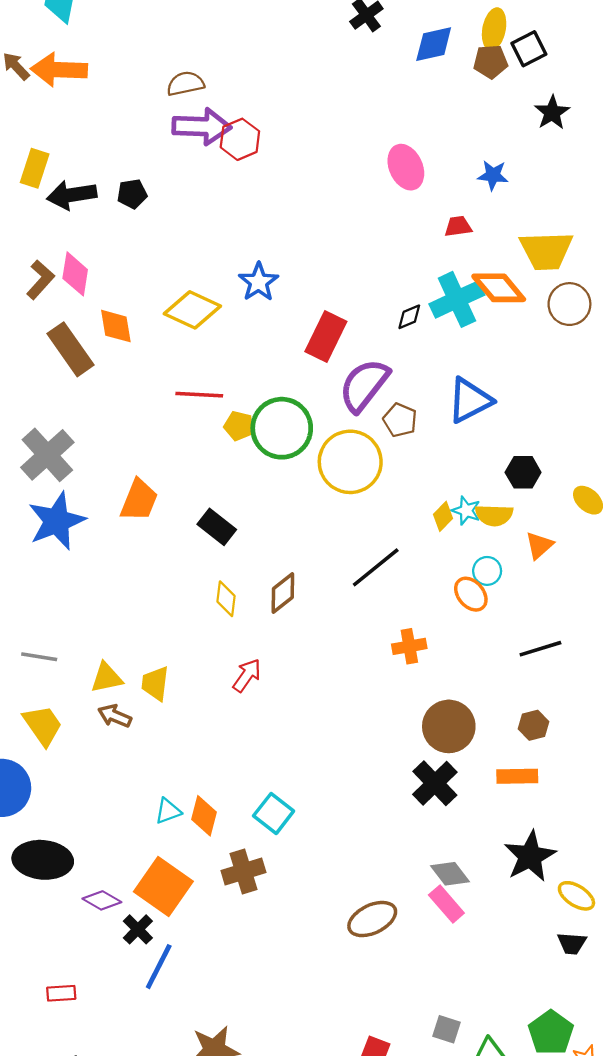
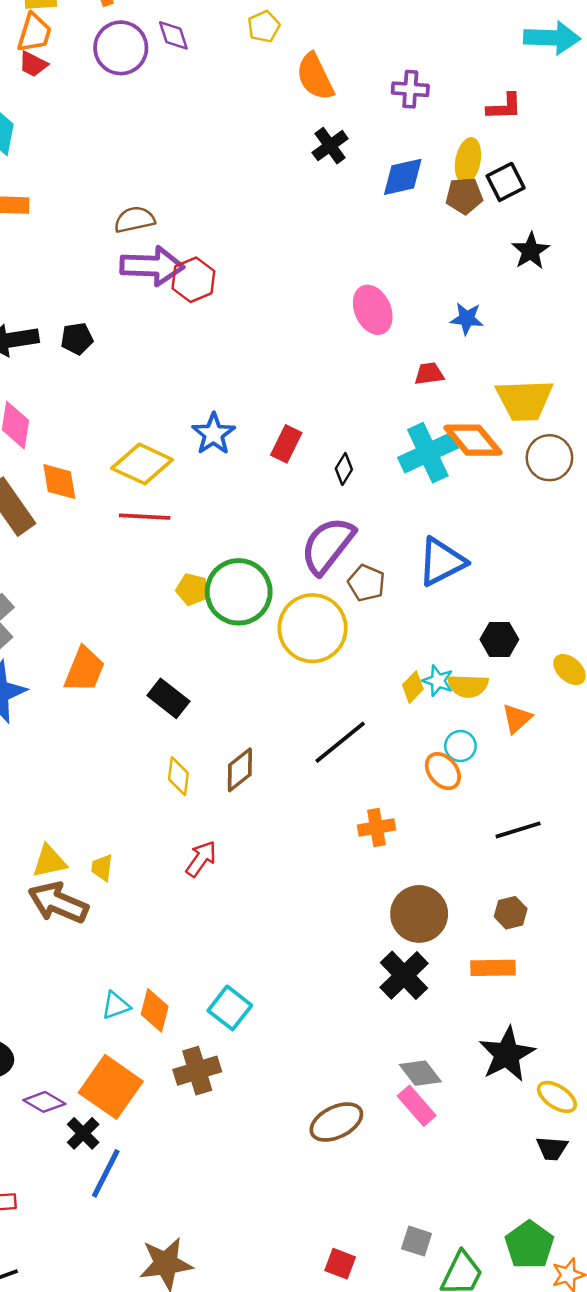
black diamond: (409, 317) -> (344, 469), moved, turned -36
red rectangle: (326, 337) -> (286, 444), moved, size x0.7
red line: (199, 395) -> (145, 517), moved
yellow trapezoid: (155, 683) -> (102, 868), size x0.7
brown arrow: (115, 716) -> (58, 903), size x1.6

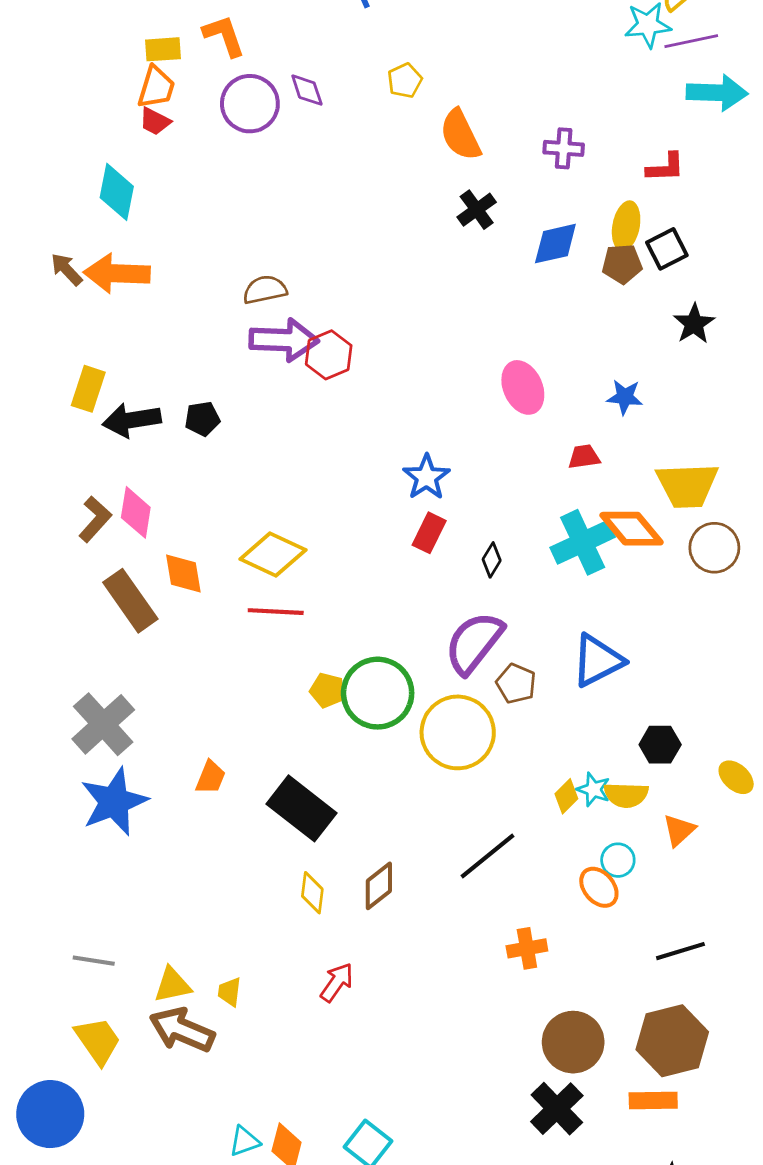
blue star: (214, 434) -> (426, 477), moved
orange trapezoid: (84, 670) -> (211, 777), size x0.7
black rectangle: (168, 698) -> (301, 808), size x1.5
brown hexagon: (511, 913) -> (672, 1041), size x2.0

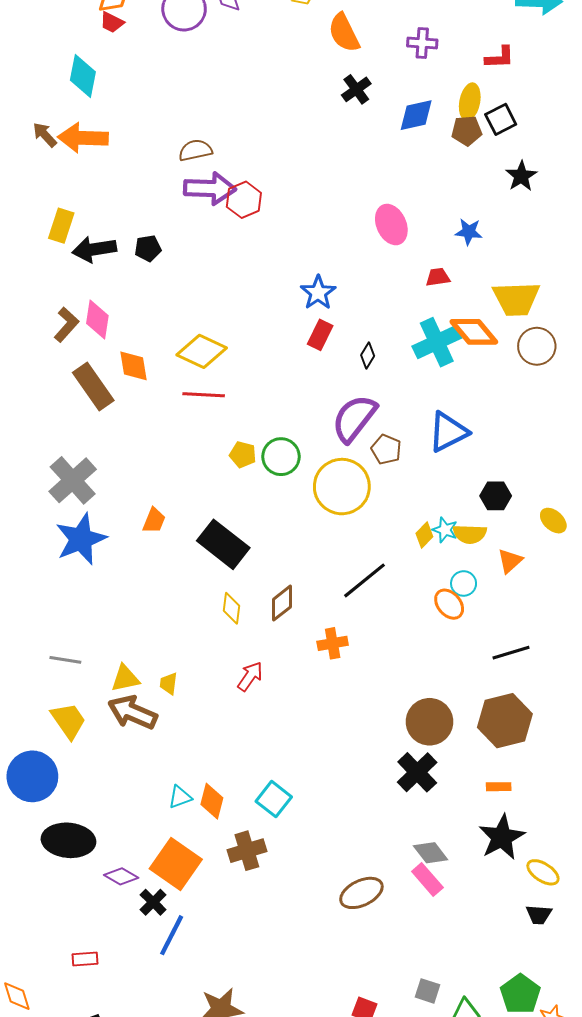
green circle: (378, 693) -> (281, 457), size x0.7
orange cross: (527, 948) -> (333, 643), moved
orange rectangle: (653, 1100) -> (499, 787), moved, size x0.7

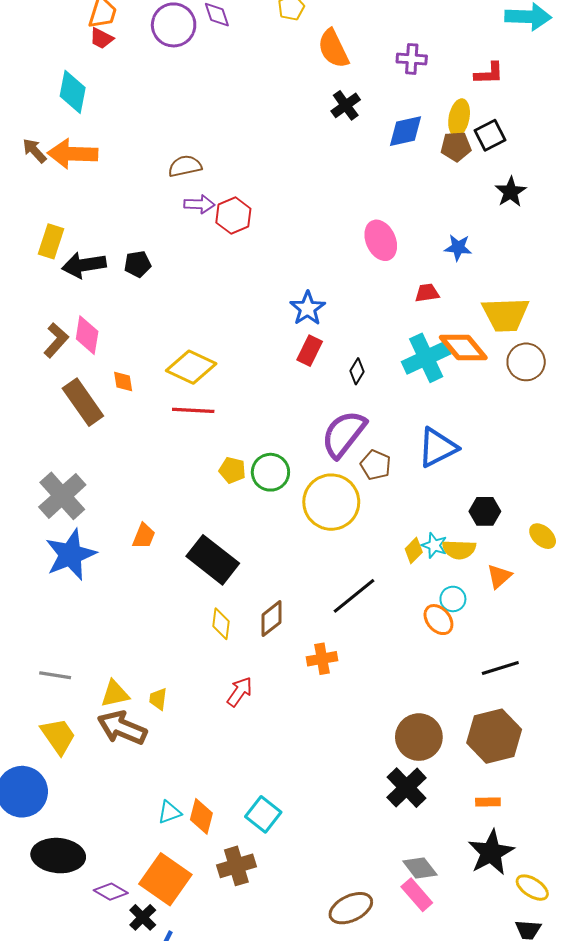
purple arrow: (210, 188) -> (199, 204), size x0.6
orange diamond: (133, 366) -> (123, 382), size x0.7

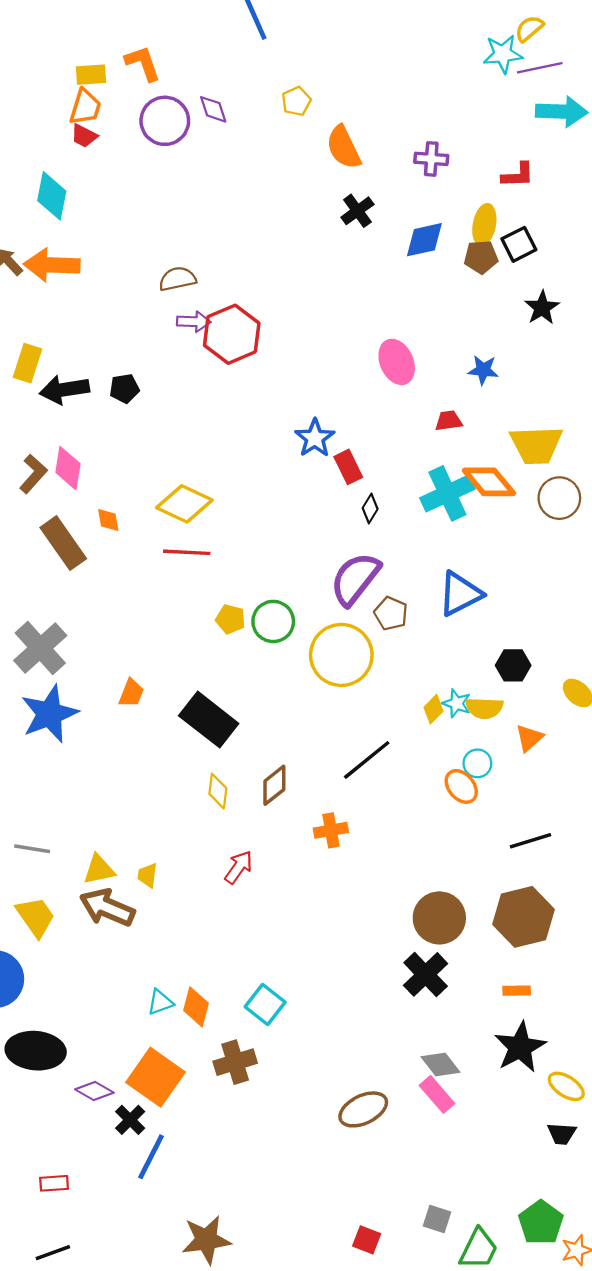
red hexagon: (233, 216) -> (232, 334), size x1.4
red rectangle: (310, 351) -> (348, 467), moved, turned -52

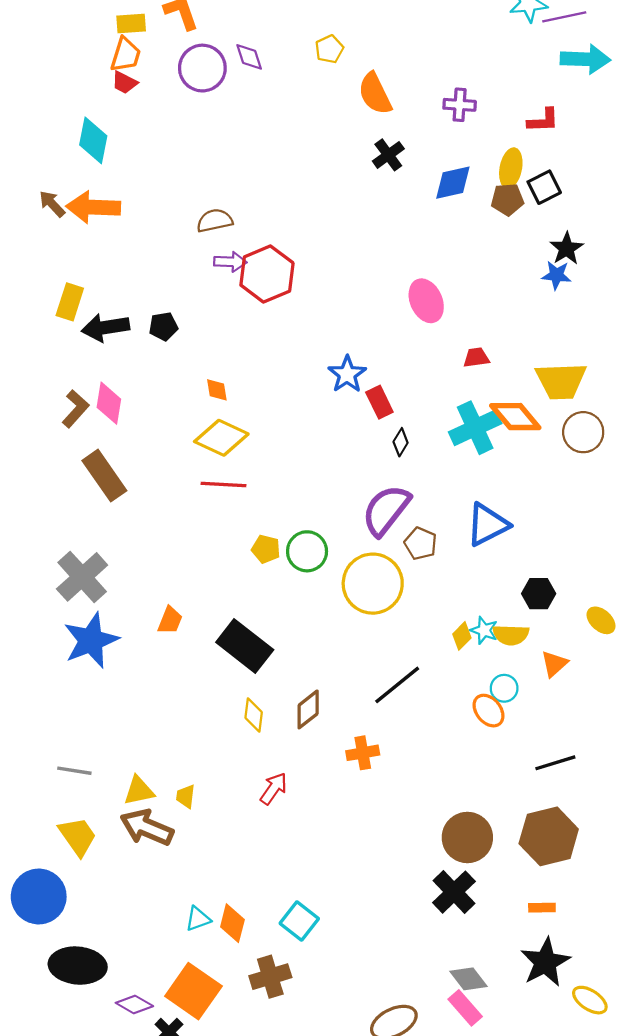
blue star: (483, 370) -> (556, 275), moved
orange diamond: (108, 520) -> (217, 390), moved

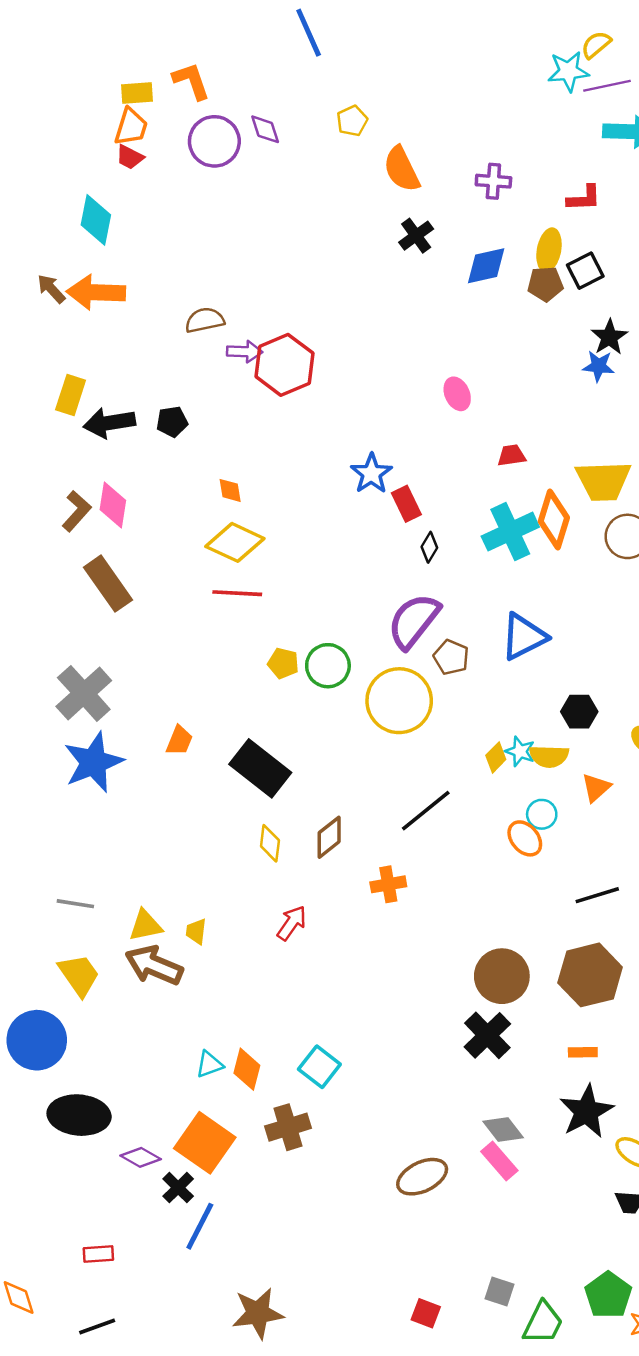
brown semicircle: (215, 221) -> (205, 320), moved
pink ellipse: (426, 301) -> (457, 394), size x0.7
orange diamond: (515, 417) -> (554, 519), turned 57

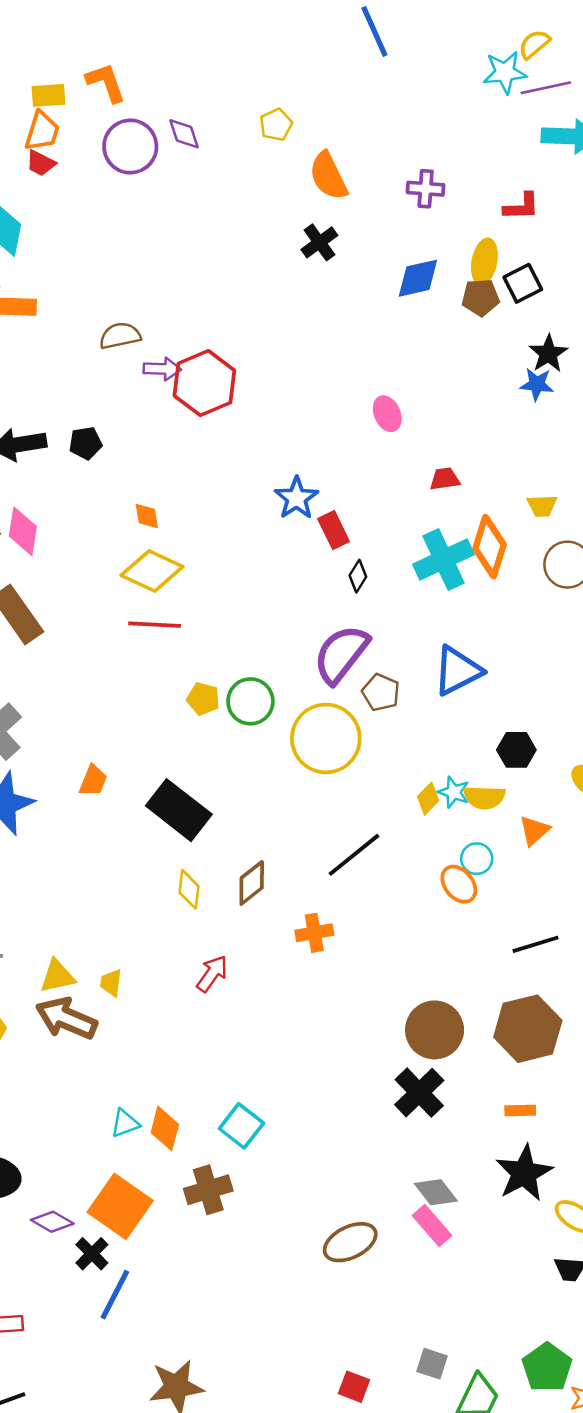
blue line: (309, 33) -> (374, 31), moved
black cross: (416, 236) -> (319, 242), moved
yellow trapezoid: (603, 481) -> (542, 506), size x0.5

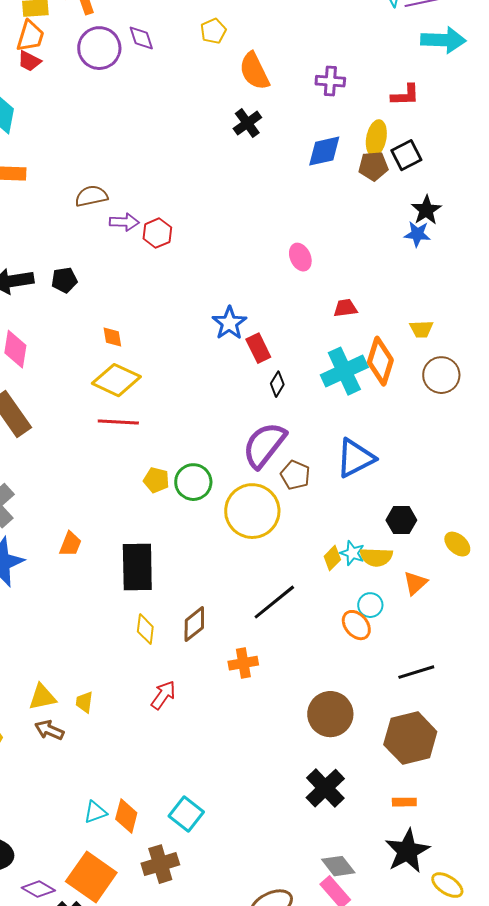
red hexagon: (204, 383) -> (157, 233), size x0.6
black rectangle: (179, 810) -> (137, 567), turned 51
brown arrow: (66, 1018) -> (49, 730), size x0.6
brown circle: (435, 1030) -> (330, 714), moved

